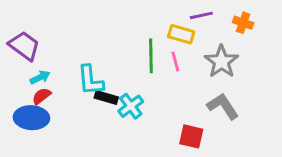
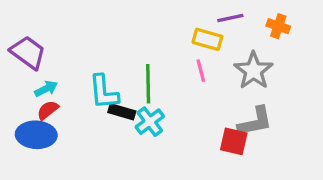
green line: (151, 56) -> (148, 84), moved
gray L-shape: (223, 106) -> (255, 122), turned 112
red square: (191, 136) -> (234, 141), moved

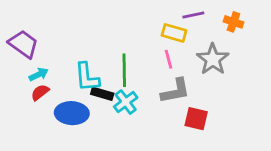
gray L-shape: (255, 122) -> (175, 91), moved
blue ellipse: (36, 135) -> (72, 113), moved

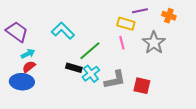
green line: (124, 70) -> (90, 51), turned 50
cyan L-shape: (87, 77) -> (63, 31), moved, turned 140
gray L-shape: (175, 91) -> (115, 80), moved
blue ellipse: (72, 113) -> (22, 82), moved

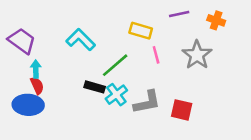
yellow rectangle: (126, 24) -> (141, 31), moved
cyan arrow: (28, 54) -> (36, 69), turned -64
red semicircle: (29, 67) -> (37, 86), turned 104

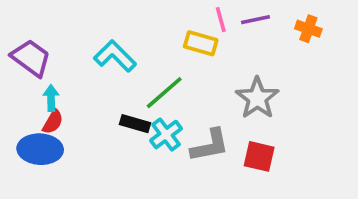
pink line: (156, 55) -> (221, 20), moved
gray star: (197, 55) -> (257, 98), moved
red semicircle: (37, 86) -> (53, 122), turned 54

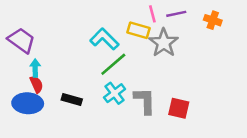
cyan L-shape: (115, 56) -> (104, 39), moved
gray star: (257, 98) -> (164, 43), moved
red semicircle: (53, 122) -> (36, 84), turned -54
black rectangle: (135, 124) -> (72, 99), moved
gray L-shape: (210, 146) -> (145, 101), turned -80

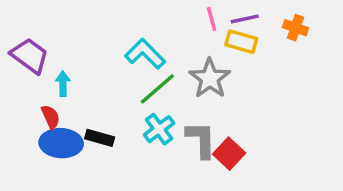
yellow rectangle: (138, 30) -> (241, 42), moved
gray star: (164, 43) -> (210, 78), moved
cyan arrow: (35, 68) -> (63, 84), moved
blue ellipse: (28, 103) -> (61, 143), moved
red square: (179, 108) -> (229, 154), moved, turned 30

